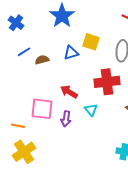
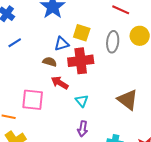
brown semicircle: (42, 60) -> (50, 62), moved, turned 32
red cross: (107, 82) -> (81, 61), moved
purple arrow: (66, 119) -> (83, 129), moved

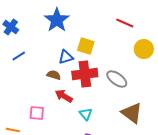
gray ellipse: (113, 42) -> (117, 79), moved, turned -60
pink square: (33, 100) -> (37, 113), size x0.7

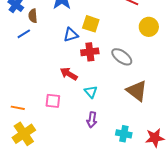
red cross: (85, 74) -> (90, 52), size x0.7
brown semicircle: (54, 75) -> (33, 16), moved, turned -112
pink square: (37, 113) -> (53, 101), moved

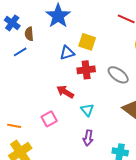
pink square: (53, 101) -> (49, 119), turned -35

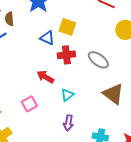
blue triangle: (67, 53) -> (47, 38), turned 42
cyan triangle: (87, 110) -> (67, 95), turned 32

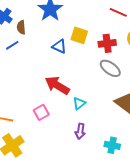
red cross: (66, 55) -> (107, 43), moved
red arrow: (45, 77) -> (57, 85), size x1.4

